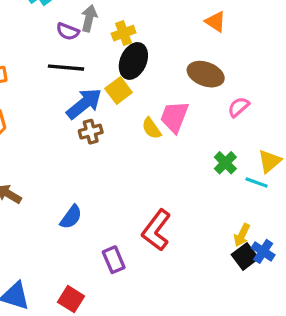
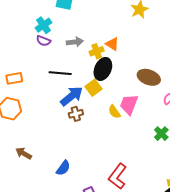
gray arrow: (89, 18) -> (75, 42), turned 70
orange triangle: (215, 22) -> (112, 44), moved
purple semicircle: (68, 31) -> (43, 41), moved

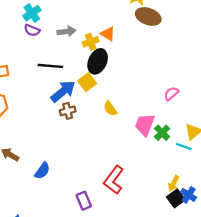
brown ellipse: (149, 77) -> (148, 16), moved
pink trapezoid: (129, 104) -> (145, 125), moved
blue semicircle: (63, 168) -> (42, 171), moved

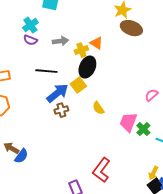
blue semicircle: (42, 171) -> (21, 156), moved

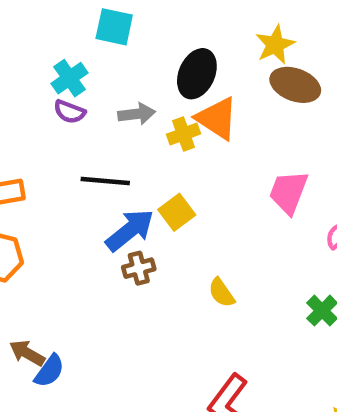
orange triangle: (96, 43) -> (217, 118), size x1.5
black ellipse: (87, 67) -> (197, 74), moved
yellow semicircle: (98, 108) -> (221, 293), moved
pink trapezoid: (128, 122) -> (289, 192), moved

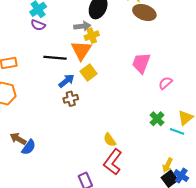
gray arrow: (137, 114) -> (82, 26), moved
orange triangle: (217, 118) -> (81, 50), moved, turned 30
blue arrow: (130, 230) -> (67, 81), size x0.7
yellow semicircle: (221, 293) -> (110, 140), moved

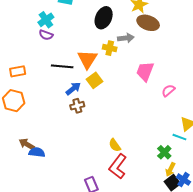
gray arrow: (82, 26) -> (126, 38), moved
yellow cross: (92, 36) -> (110, 48), moved, turned 32
green cross: (157, 119) -> (164, 152), moved
blue semicircle: (29, 147) -> (37, 152), turned -119

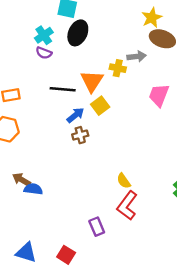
black ellipse: (104, 18) -> (78, 33), moved

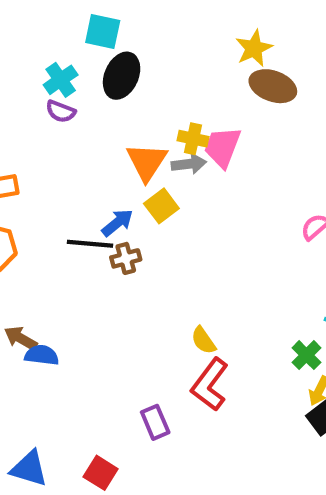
gray arrow: (137, 56) -> (189, 164), moved
black line: (63, 89) -> (90, 244), moved
pink trapezoid: (159, 95) -> (222, 147), moved

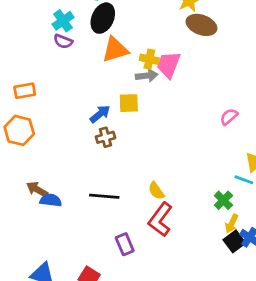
orange triangle: (147, 162) -> (115, 50), moved, turned 40
yellow square: (161, 206) -> (129, 103), turned 35
black line: (90, 244) -> (104, 196), moved

